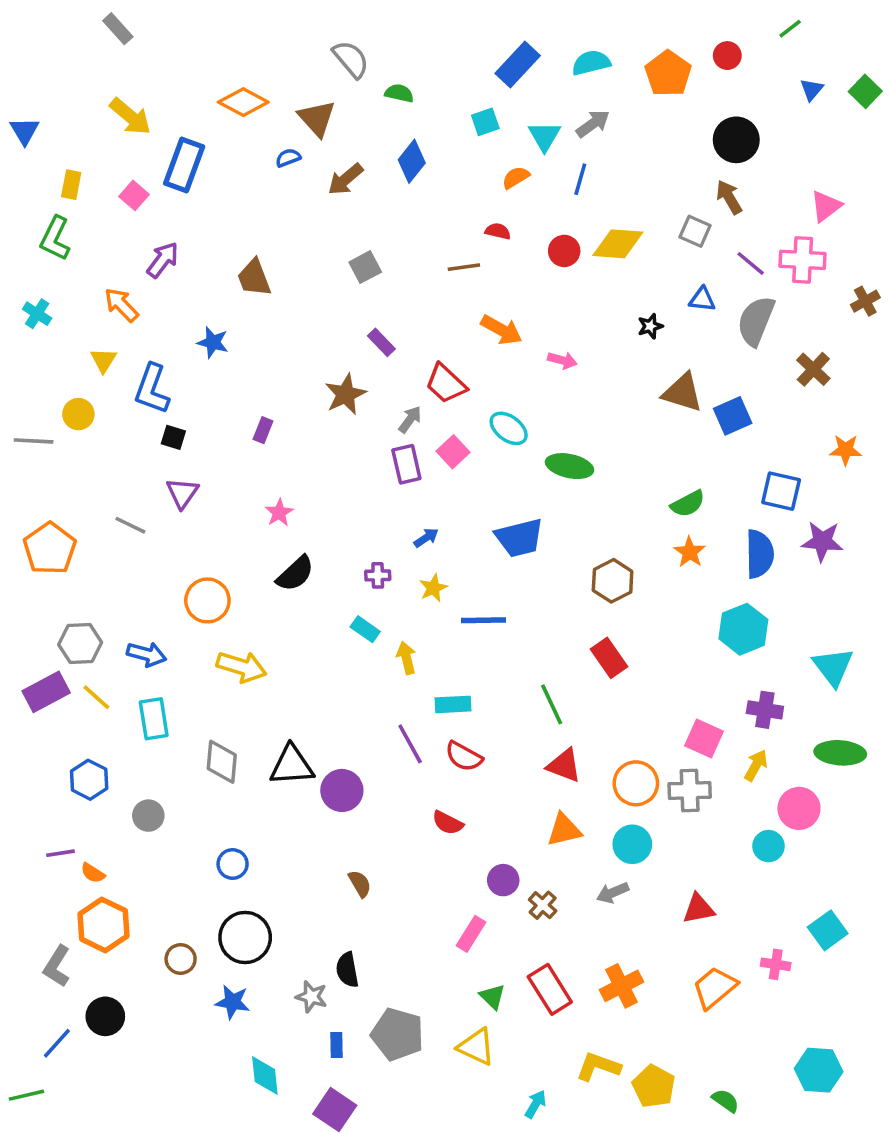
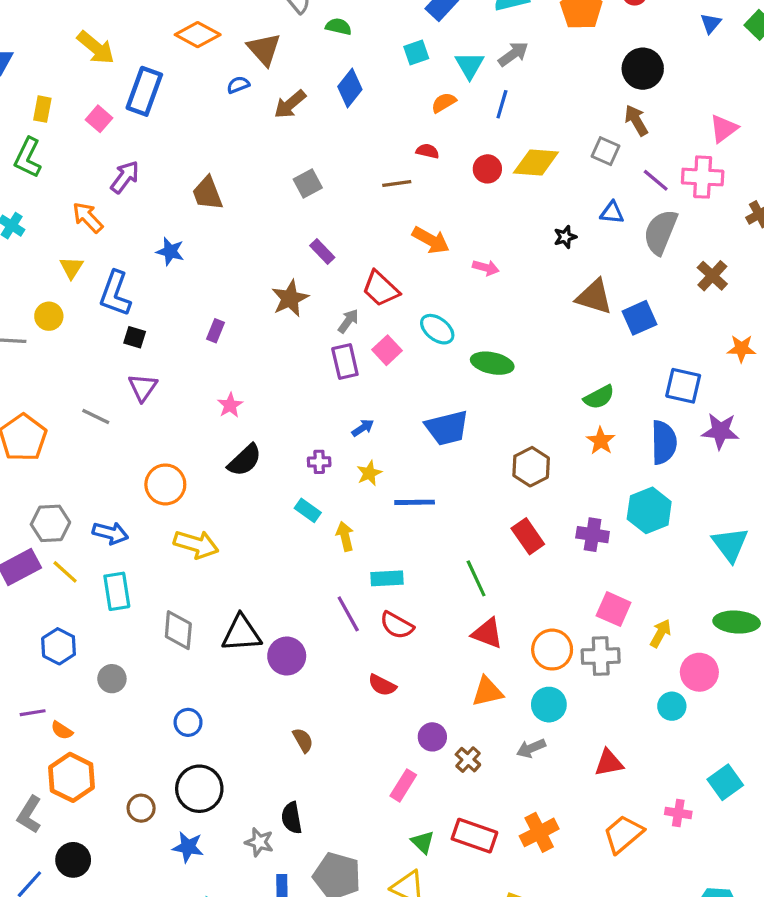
purple cross: (765, 710) -> (593, 535), moved
red rectangle: (550, 989) -> (474, 836), turned -39

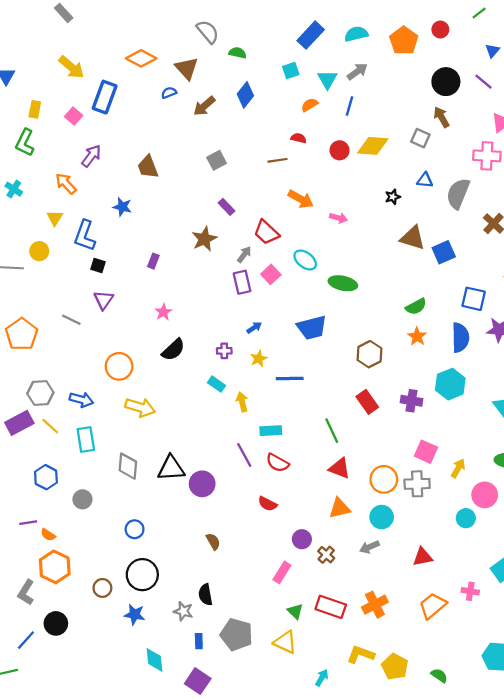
purple line: (656, 180) -> (484, 82), moved

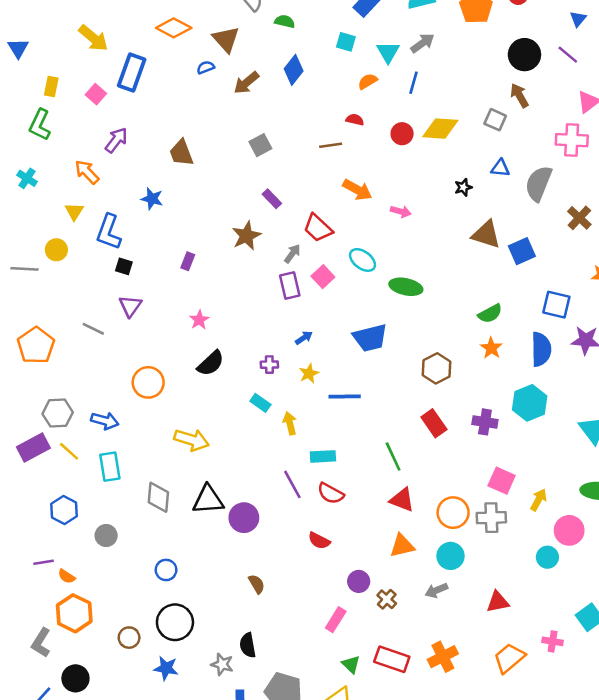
cyan square: (291, 71) -> (346, 42), turned 35
yellow arrow: (140, 407) -> (192, 440), moved

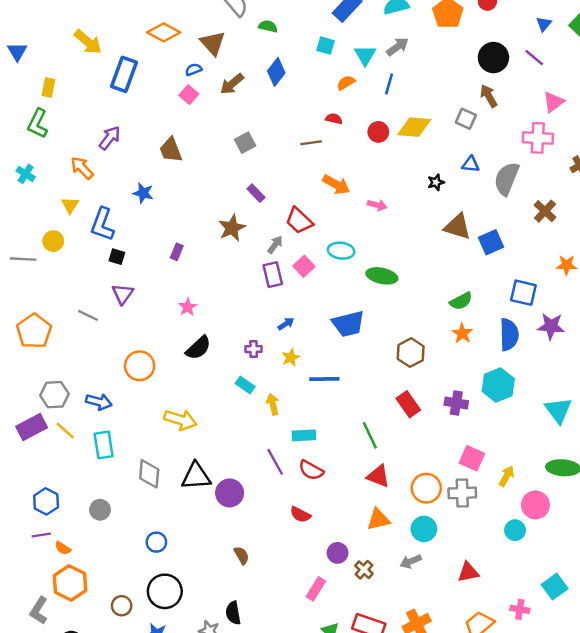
pink square: (96, 94) -> (189, 95), moved
cyan ellipse: (362, 260) -> (341, 251), turned -30
blue hexagon: (64, 510) -> (46, 501), moved

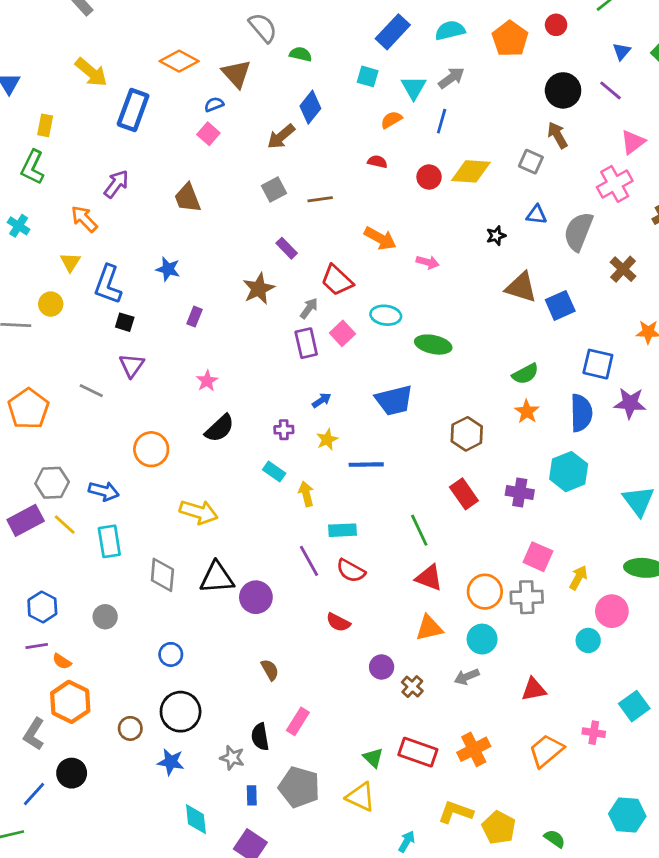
brown arrow: (232, 84) -> (281, 137), moved
pink cross: (538, 138) -> (615, 184), turned -32
brown line: (311, 143) -> (320, 199), moved
blue star: (143, 193) -> (168, 269), moved
pink rectangle: (316, 589) -> (298, 721), moved

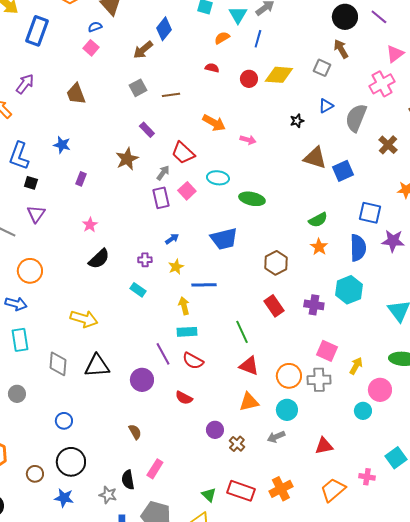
blue triangle: (537, 215) -> (326, 106), turned -35
orange circle: (151, 449) -> (30, 271), moved
yellow arrow: (306, 494) -> (184, 306), moved
purple circle: (256, 597) -> (142, 380), moved

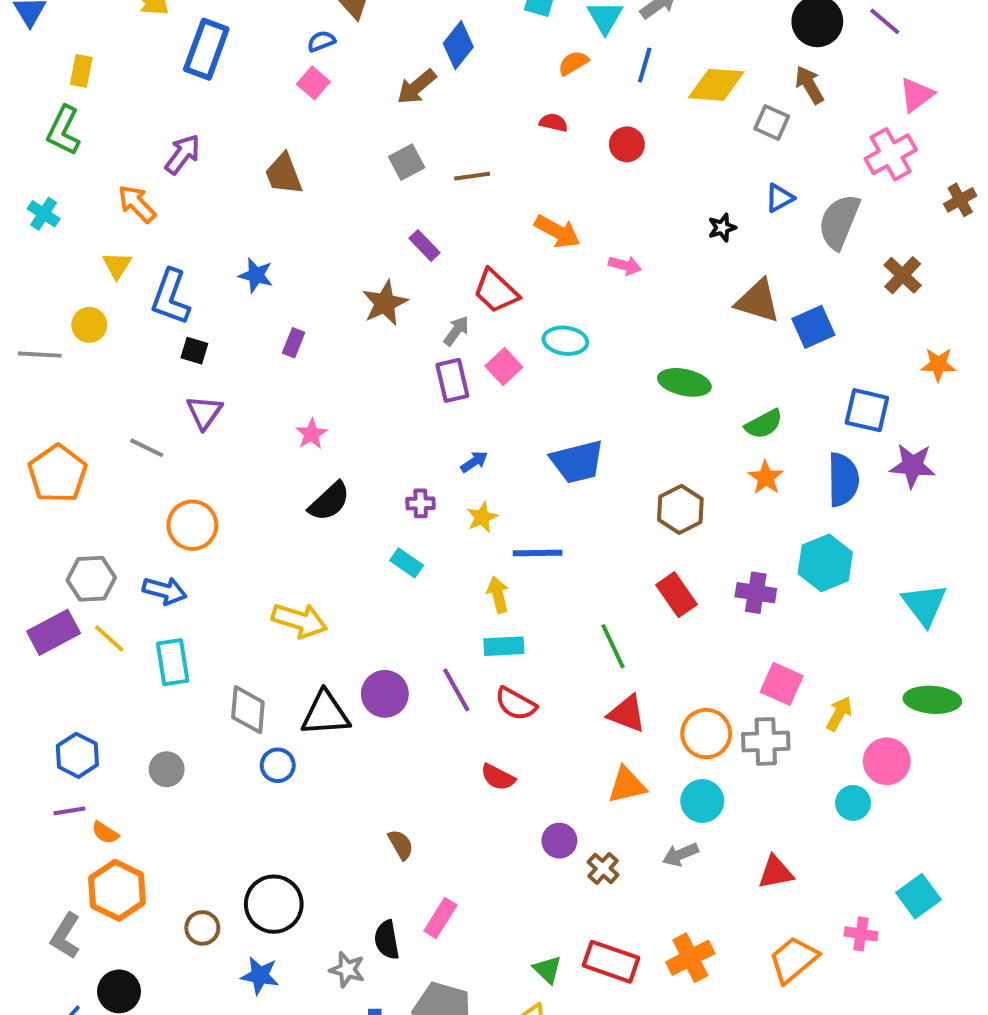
yellow diamond: (279, 75) -> (716, 85), moved
green ellipse: (252, 199) -> (684, 382), moved
purple circle: (142, 380) -> (385, 694), moved
blue circle: (64, 421) -> (278, 765), moved

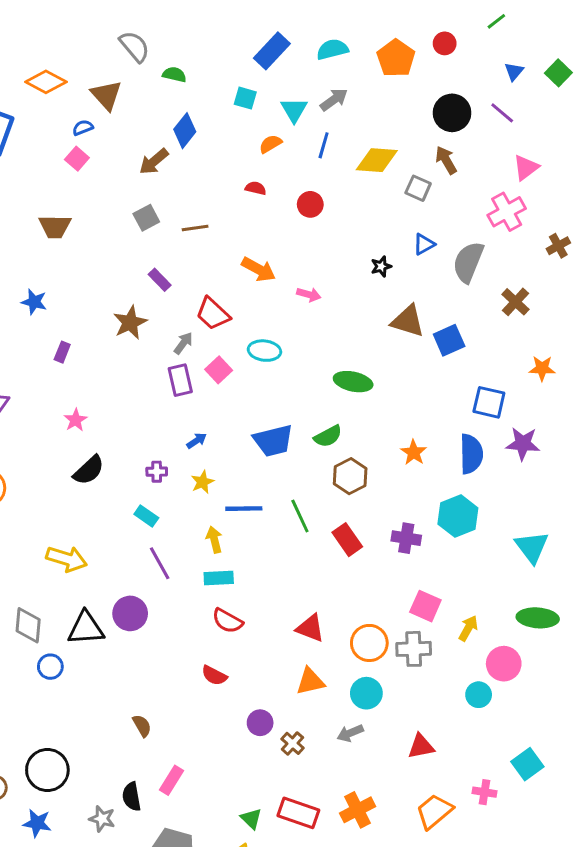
brown trapezoid: (284, 174) -> (55, 227), turned -68
green semicircle: (764, 424) -> (328, 436), moved
green line: (613, 646) -> (300, 516), moved
purple line: (456, 690) -> (160, 563), moved

